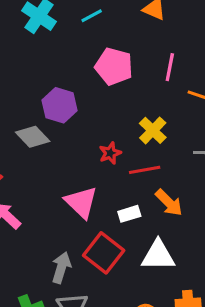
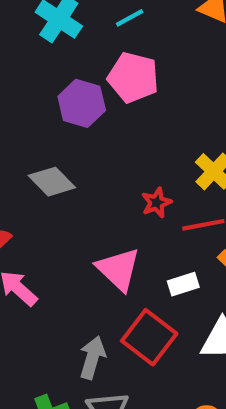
pink pentagon: (114, 66) -> (133, 77), moved
purple hexagon: (60, 105) -> (82, 103), moved

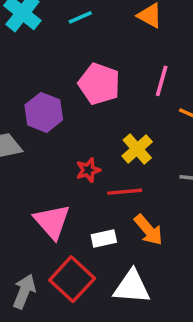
pink pentagon: (133, 77) -> (99, 84), moved
purple hexagon: (82, 103) -> (44, 112), moved

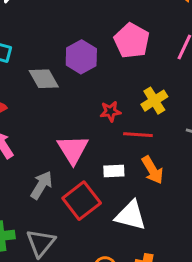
gray arrow: (24, 291) -> (41, 185), moved

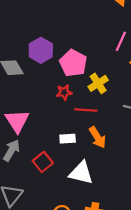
pink pentagon: (132, 41) -> (73, 63), moved
pink triangle: (73, 149) -> (17, 121), moved
red square: (82, 201) -> (43, 162), size x0.7

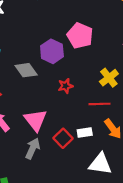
pink pentagon: (73, 63) -> (80, 36), moved
red star: (64, 92) -> (66, 86), moved
red square: (43, 162) -> (63, 138), moved

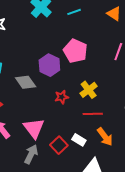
yellow cross: (109, 78) -> (89, 90), moved
white rectangle: (85, 132) -> (79, 140), turned 40

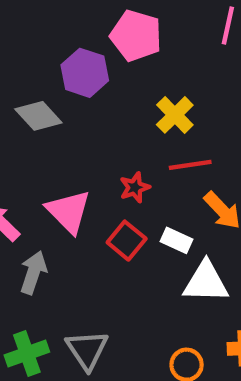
red star: (62, 97) -> (135, 187), moved
white rectangle: (79, 140) -> (176, 240), moved
gray arrow: (31, 154) -> (33, 272), moved

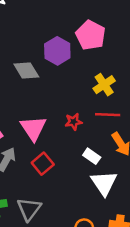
red square: (127, 241) -> (43, 164), moved
white triangle: (206, 282) -> (104, 183), turned 44

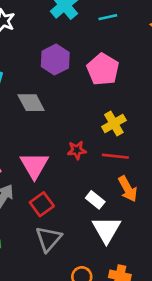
purple hexagon: (57, 51) -> (55, 60), moved
red star: (74, 122) -> (77, 150), moved
gray triangle: (29, 209) -> (48, 239), moved

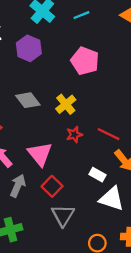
purple hexagon: (55, 60) -> (29, 48), moved
yellow cross: (114, 124) -> (66, 104), moved
red line: (115, 156) -> (109, 134), turned 30
white triangle: (106, 230) -> (112, 199), turned -32

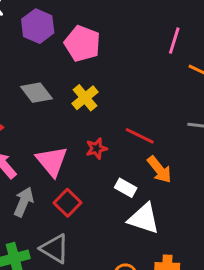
pink pentagon: (85, 61) -> (82, 44), moved
red star: (74, 135) -> (97, 148), moved
gray triangle: (63, 215) -> (55, 249), moved, turned -30

